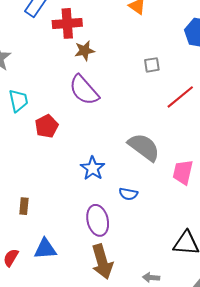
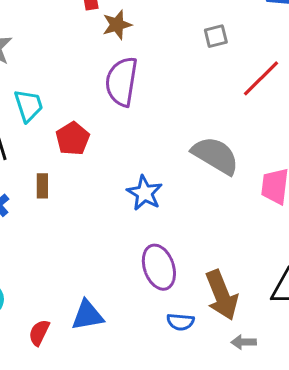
purple semicircle: (84, 90) -> (122, 82), turned 56
blue semicircle: (128, 194) -> (180, 322), moved
brown rectangle: (24, 206) -> (42, 186), moved
brown arrow: (102, 262) -> (222, 295), moved

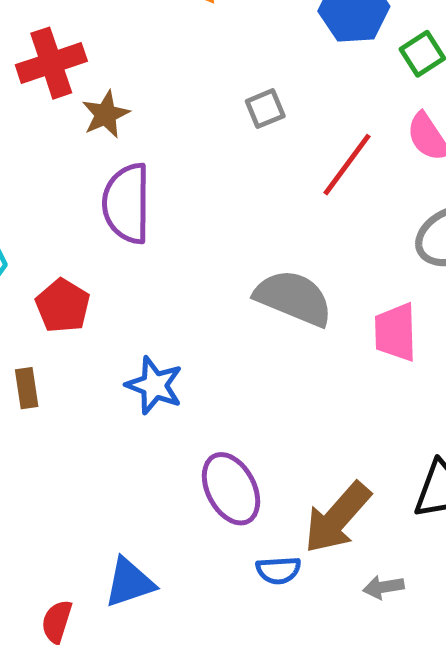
blue star: (145, 193) -> (154, 385), moved
brown arrow: (222, 295) -> (337, 518), turned 72

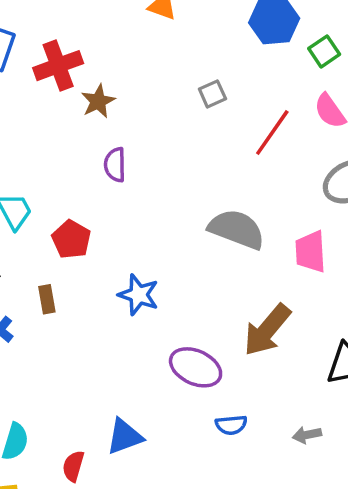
purple semicircle: (127, 203) -> (115, 165), size x0.6
purple ellipse: (231, 489) -> (196, 367), turned -36
brown arrow: (337, 518) -> (267, 330), moved

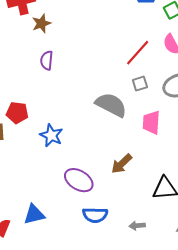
gray square: (212, 94) -> (140, 84), moved
red pentagon: (71, 239) -> (17, 113), moved, turned -30
brown arrow: (267, 330) -> (122, 164), size x0.7
blue semicircle: (231, 425) -> (95, 215), size x1.4

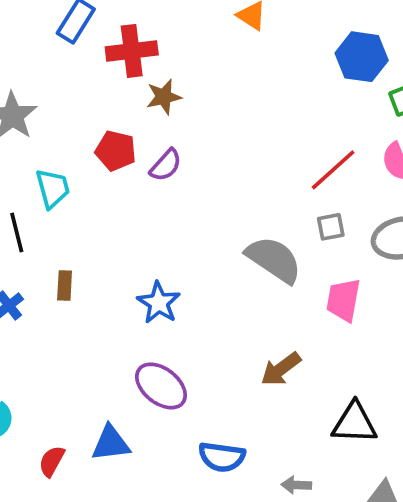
purple semicircle: (47, 60) -> (166, 165), turned -150
red pentagon: (17, 113) -> (116, 151), moved
purple ellipse: (79, 180) -> (161, 386), moved

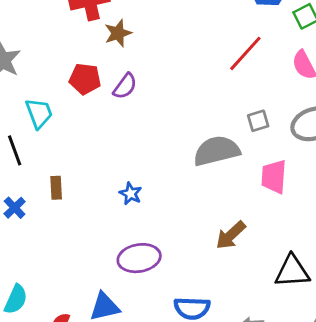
red line: (333, 170) -> (245, 53), moved
gray semicircle: (274, 260) -> (217, 151), turned -42
blue star: (159, 303) -> (131, 194), size x0.7
purple ellipse: (161, 386) -> (139, 258), turned -42

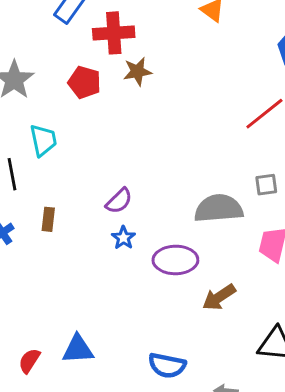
red pentagon: (85, 79) -> (84, 82), moved
purple semicircle: (125, 86) -> (119, 201), moved
purple ellipse: (139, 258) -> (175, 260), moved

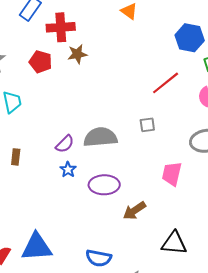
gray square: (266, 185) -> (147, 125), moved
gray semicircle: (219, 208) -> (100, 137), moved
blue triangle: (78, 349) -> (37, 247), size x1.4

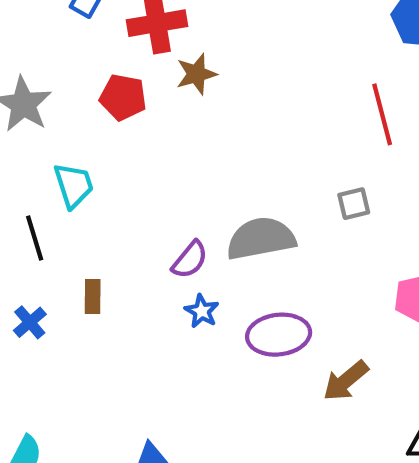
red line: (166, 83) -> (382, 114), turned -60

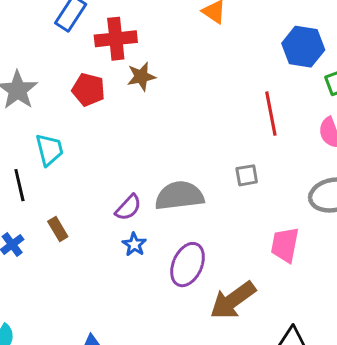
brown rectangle: (93, 296) -> (58, 229), turned -35
purple ellipse: (279, 335) -> (188, 265), turned -63
brown arrow: (346, 381) -> (233, 300), size x1.4

